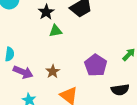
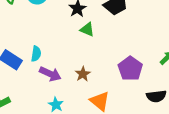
green triangle: (56, 31) -> (87, 29), turned 32

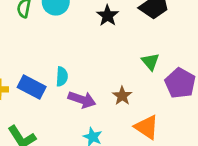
green triangle: (87, 29) -> (150, 62), moved, turned 32

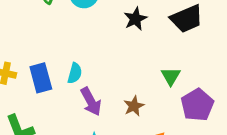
blue rectangle: (32, 87) -> (41, 78), turned 36
purple arrow: (82, 100) -> (91, 102), turned 32

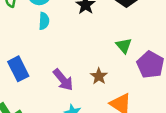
cyan semicircle: (75, 73) -> (44, 21), moved

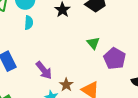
brown star: (99, 76) -> (66, 85), moved

